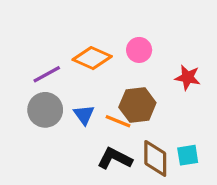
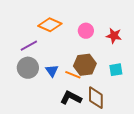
orange diamond: (92, 58) -> (50, 25), moved
red star: (188, 77) -> (114, 36), moved
cyan square: (188, 155) -> (116, 70), moved

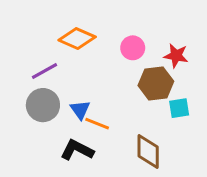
brown hexagon: (85, 65) -> (156, 83), moved
orange line: (73, 75) -> (97, 124), moved
black L-shape: (71, 98) -> (77, 150), moved

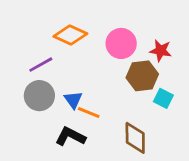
pink circle: (133, 48) -> (121, 43), size x1.4
cyan square: (179, 108) -> (163, 98), turned 36

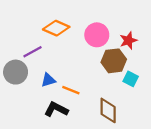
red star: (161, 51) -> (128, 40), turned -30
gray circle: (39, 96) -> (16, 72), moved
blue triangle: (73, 100) -> (48, 80), moved, turned 49

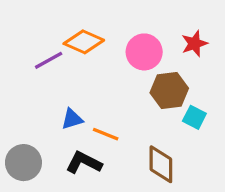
red star: (128, 40) -> (194, 44), moved
purple line: (32, 52) -> (49, 60), moved
gray circle: (16, 72) -> (23, 163), moved

